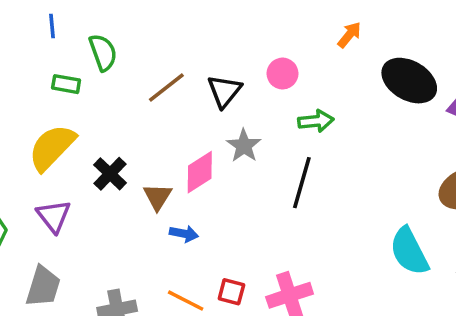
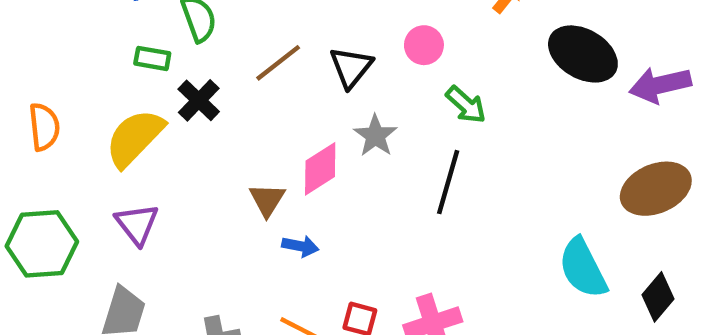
green arrow: (316, 121) -> (466, 105), turned 48
black cross: (110, 174) -> (199, 100), moved

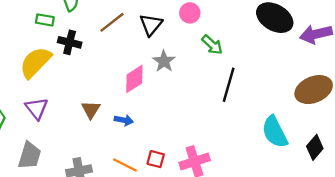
black cross: (199, 100) -> (70, 42), turned -30
black line: (448, 182) -> (229, 85), moved
brown triangle: (267, 200) -> (91, 110), moved

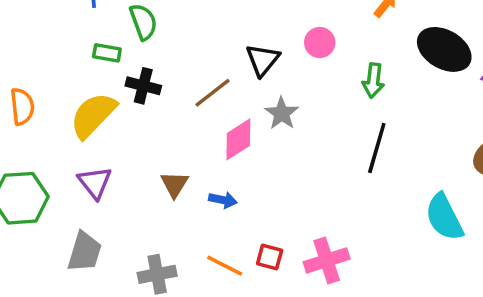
brown line: (112, 22) -> (212, 93), moved
green arrow: (212, 45) -> (373, 81), moved, turned 55

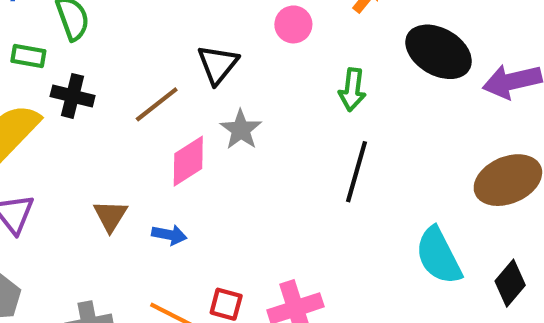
pink circle: (320, 43) -> (293, 24), moved

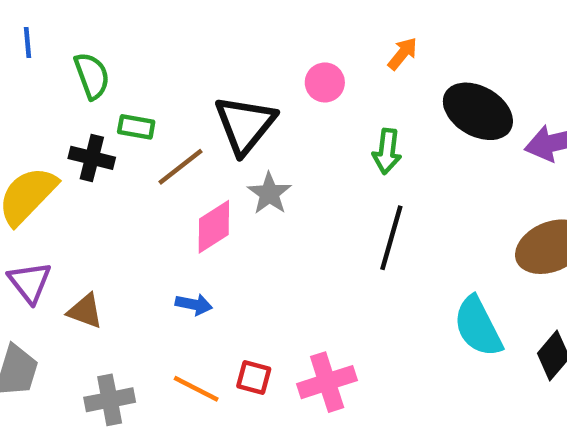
green rectangle: (28, 56) -> (136, 127), moved
black triangle: (218, 64) -> (245, 125), size x1.4
brown triangle: (110, 216) -> (85, 311), moved, turned -42

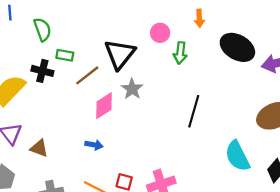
orange arrow: (402, 54) -> (199, 18), turned 138
green arrow: (387, 151) -> (180, 53), moved

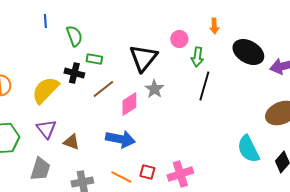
brown line: (87, 75) -> (103, 89), moved
black line: (194, 111) -> (204, 86), moved
blue arrow: (94, 145) -> (120, 139), size x1.8

